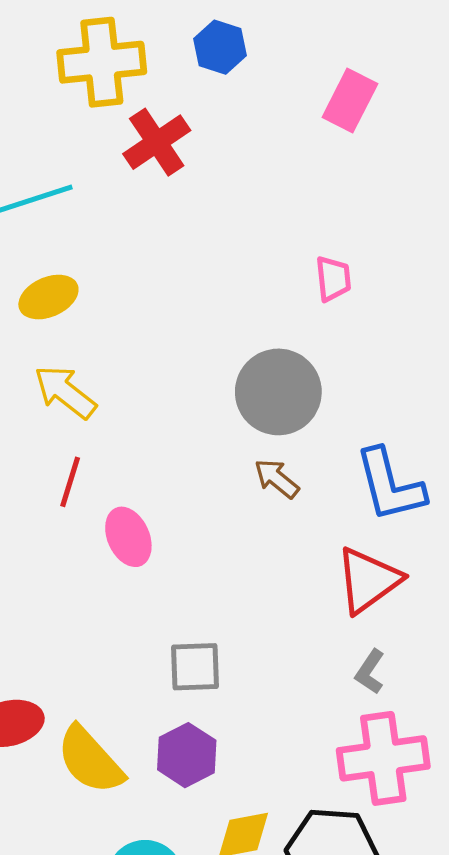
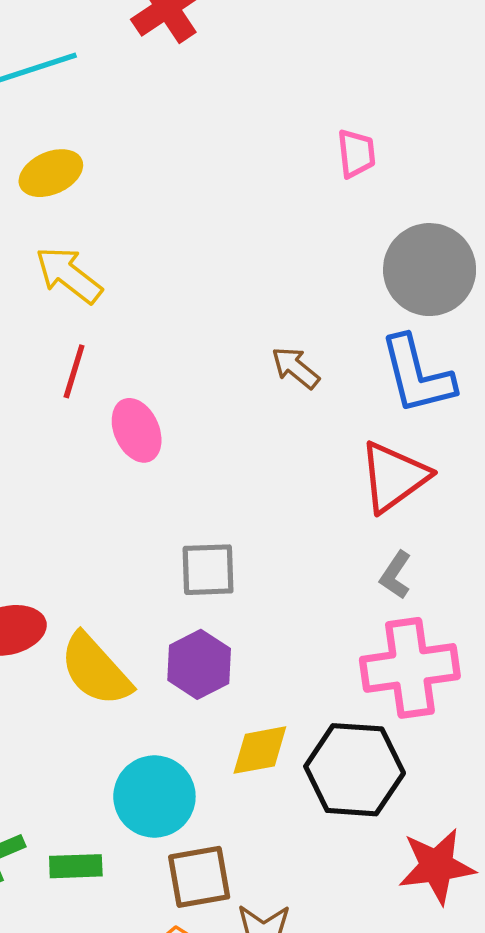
gray circle: (278, 392) -> (430, 270), moved

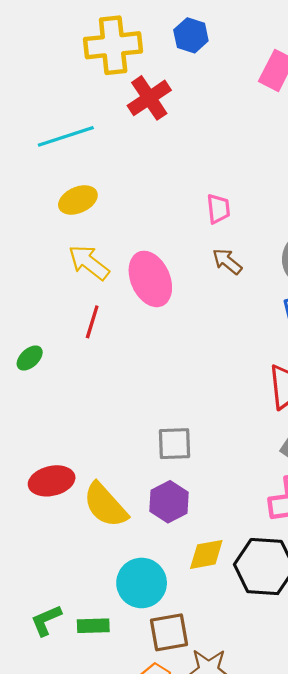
pink trapezoid: (356, 153) -> (218, 209), moved
brown arrow: (296, 368) -> (227, 261), moved
pink ellipse: (137, 430) -> (150, 279), moved, size x1.4

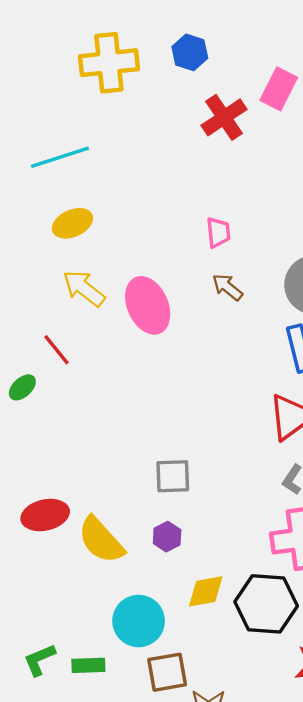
red cross: (149, 98) -> (224, 117), moved
red line: (92, 322) -> (57, 350), moved, turned -56
purple hexagon: (169, 502) -> (167, 537), size x0.7

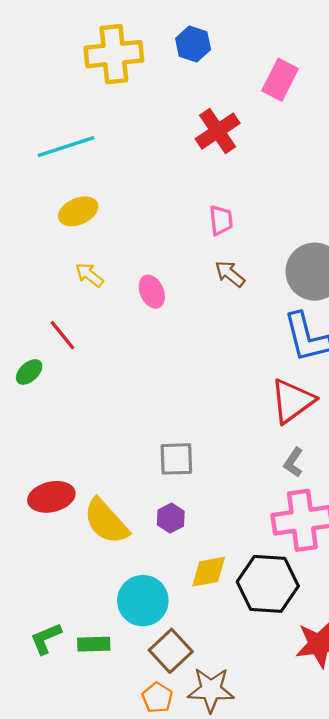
red cross: (224, 117) -> (218, 131), moved
yellow arrow: (84, 288) -> (89, 275), size x0.7
pink ellipse: (148, 305) -> (152, 292), size x0.6
brown square: (167, 672) -> (171, 651), turned -33

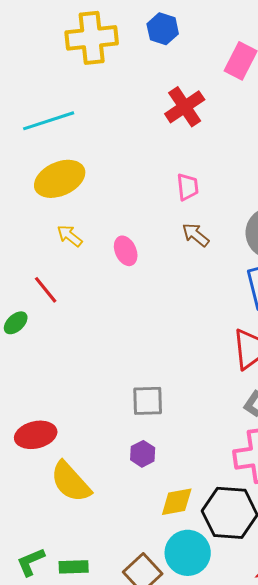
yellow ellipse: (78, 211) -> (60, 179), size x1.4
yellow semicircle: (106, 521) -> (71, 482), moved
cyan circle: (143, 601) -> (188, 553), moved

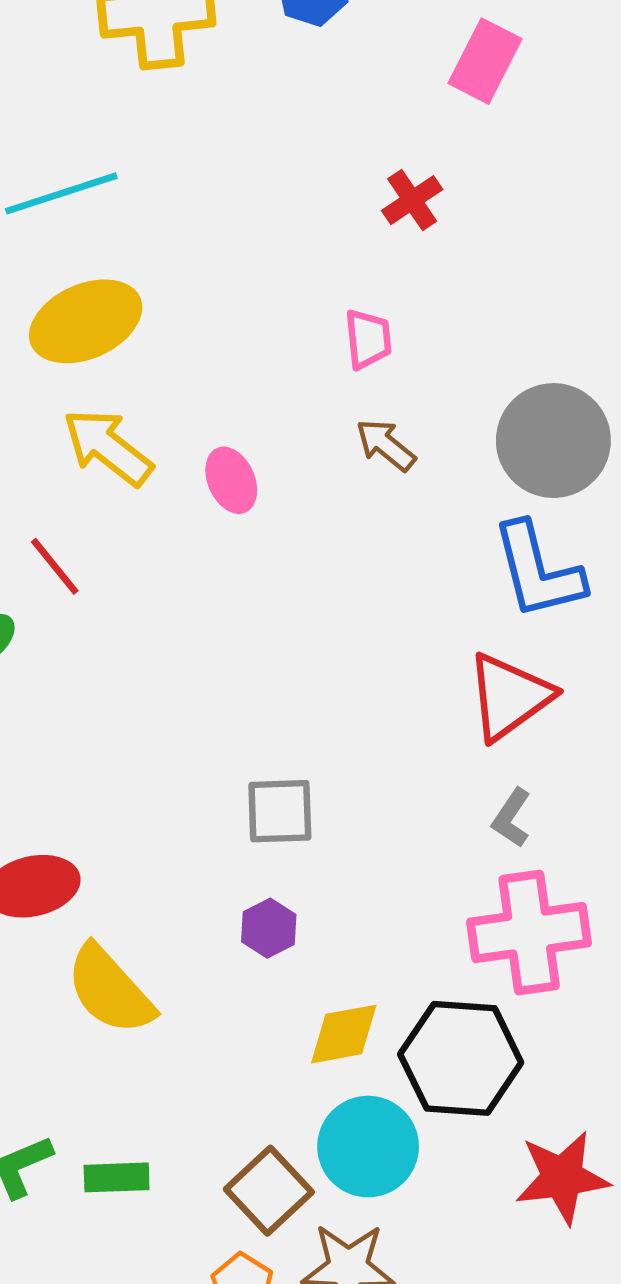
red cross: (185, 107) -> (412, 200), moved, size x0.7
yellow arrow: (70, 236) -> (108, 447), size x1.6

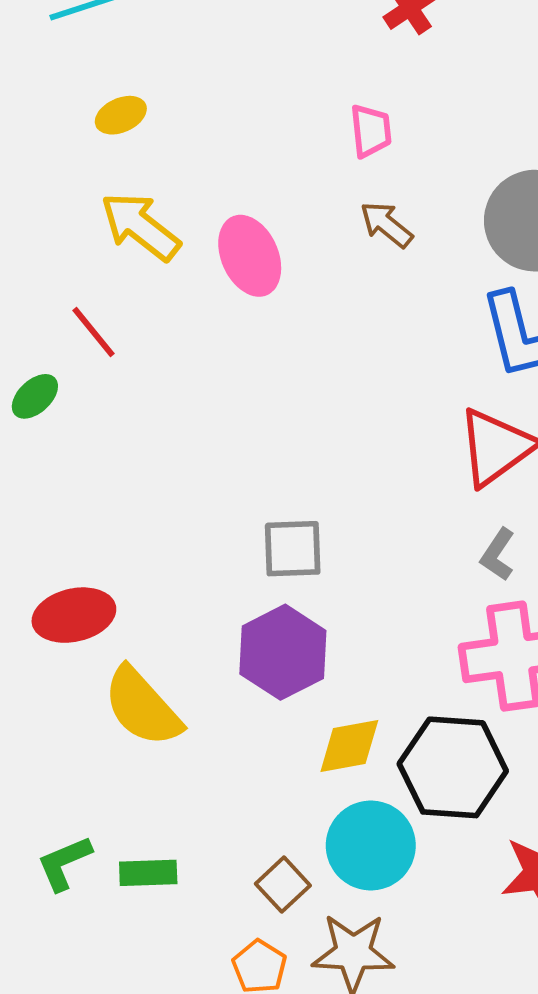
yellow ellipse: (86, 321) -> (121, 115), size x0.5
pink ellipse: (231, 480) -> (250, 256), size x1.4
purple hexagon: (269, 928) -> (283, 652), size x1.8
brown square: (269, 1191) -> (283, 885), size x0.7

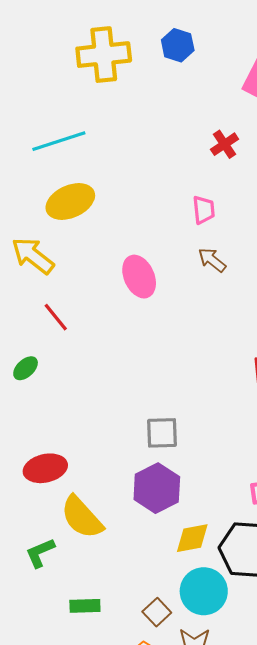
yellow ellipse: (121, 115) -> (70, 202), size x1.8
yellow arrow: (140, 226) -> (33, 256), moved
green ellipse: (35, 396) -> (26, 368), moved
green L-shape: (64, 863) -> (40, 553), moved

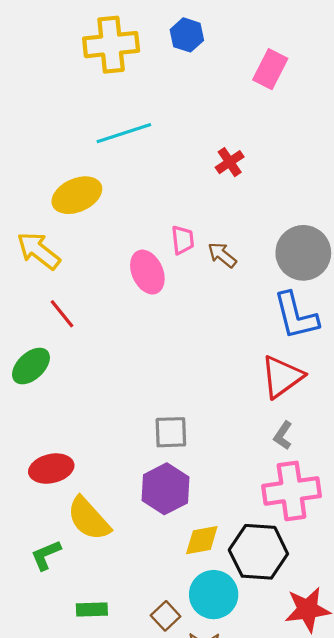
cyan line: (59, 141) -> (124, 133), moved
red cross: (225, 144) -> (230, 162), moved
pink trapezoid: (204, 210) -> (183, 240), moved
green ellipse: (26, 368) -> (31, 366), size x1.5

